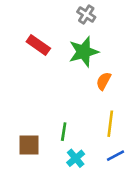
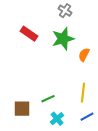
orange semicircle: (104, 81) -> (84, 55), moved
green line: (64, 132) -> (48, 99), turned 56

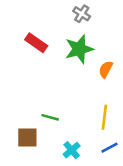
green line: (48, 99) -> (50, 117), moved, turned 40

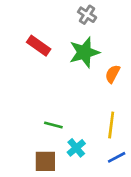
brown square: (27, 137) -> (45, 161), moved
cyan cross: (72, 150) -> (76, 148), moved

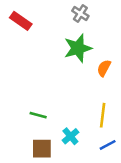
red rectangle: (39, 46) -> (21, 21), moved
green line: (53, 125) -> (38, 115), moved

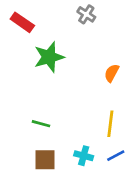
green star: (78, 48) -> (49, 57), moved
cyan cross: (70, 136) -> (84, 156), moved, turned -35

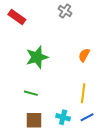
green star: (49, 57) -> (37, 57), moved

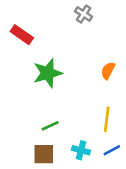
red rectangle: (17, 17) -> (22, 35), moved
green line: (31, 93) -> (50, 126), moved, turned -40

